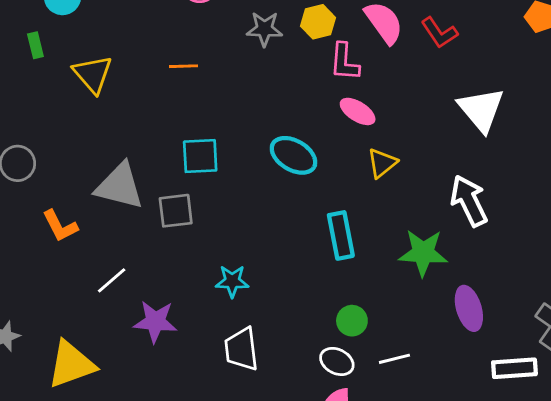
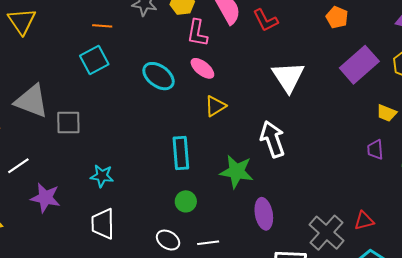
orange line: (184, 66) -> (102, 26), moved
cyan ellipse: (293, 155) -> (159, 76), moved
cyan square: (200, 156) -> (94, 60), moved, turned -32
green circle: (352, 321) -> (186, 201), moved

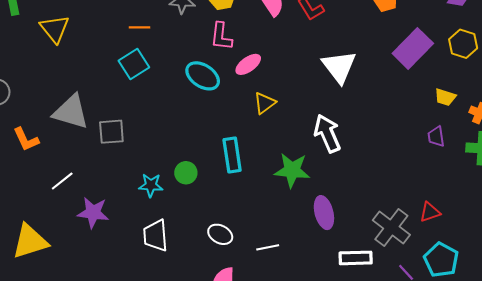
pink L-shape: (197, 33) -> (221, 36), moved
pink ellipse: (202, 68) -> (248, 64), turned -70
green circle: (186, 201) -> (186, 173), moved
white ellipse: (168, 240) -> (220, 234), moved

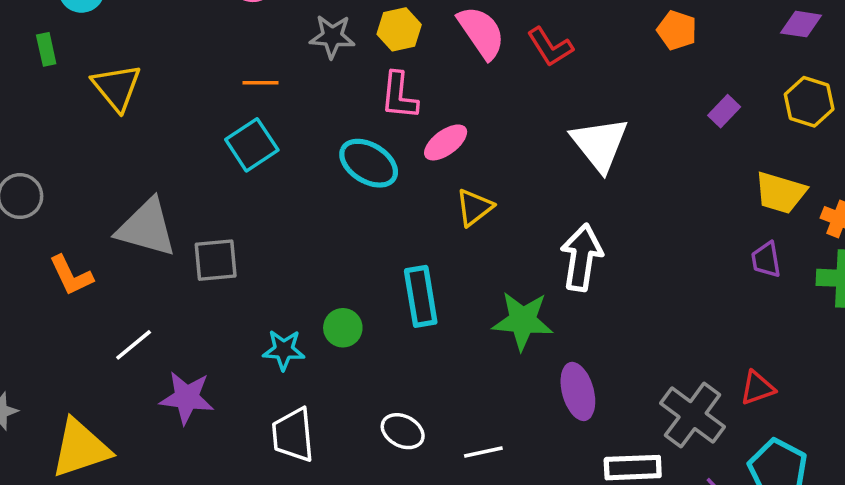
purple rectangle: (413, 48) -> (724, 111), size x0.5
yellow trapezoid: (445, 97) -> (780, 193), size x1.4
white arrow: (327, 133) -> (582, 257), turned 33

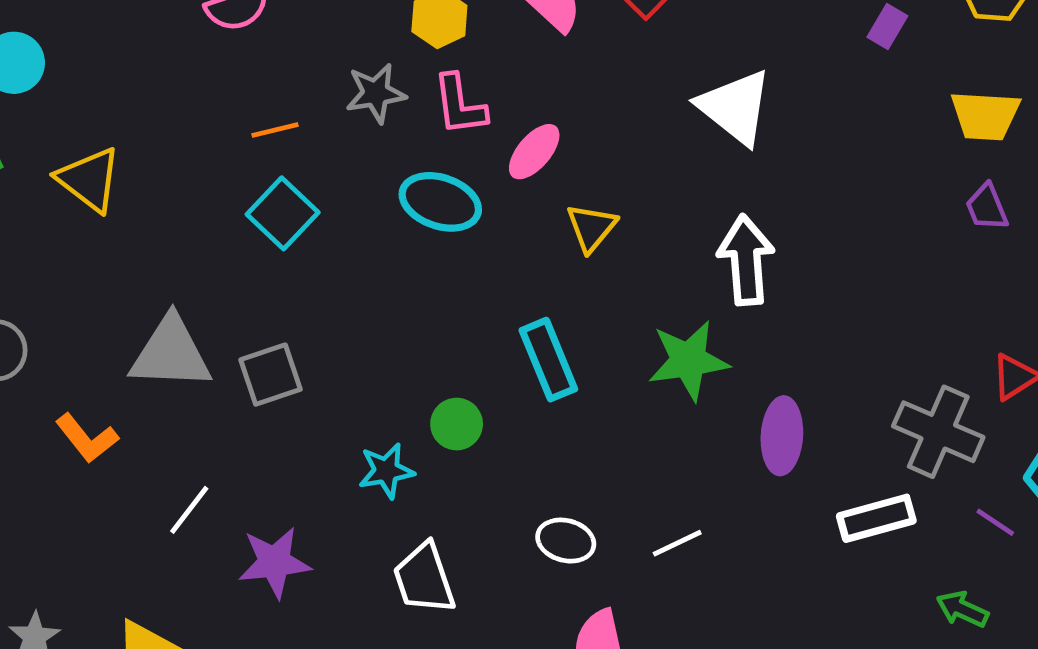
gray star: (332, 37) -> (376, 93), moved
purple ellipse: (578, 391) -> (782, 436), turned 32

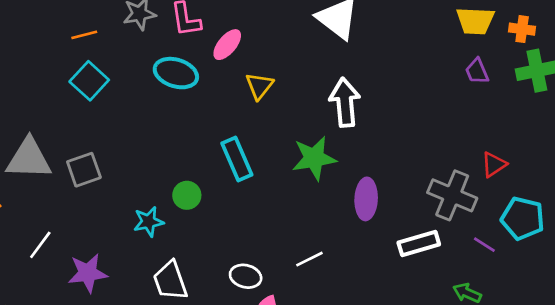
white ellipse: (566, 541) -> (246, 276), moved

